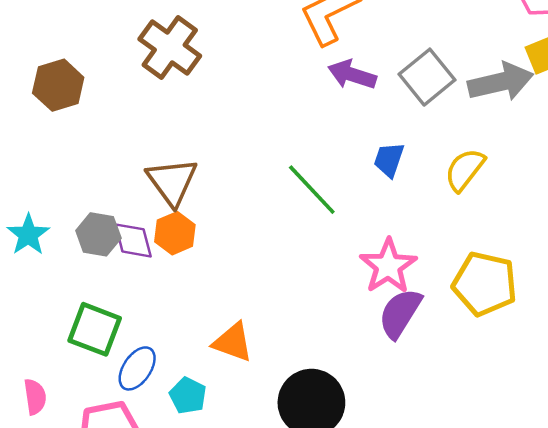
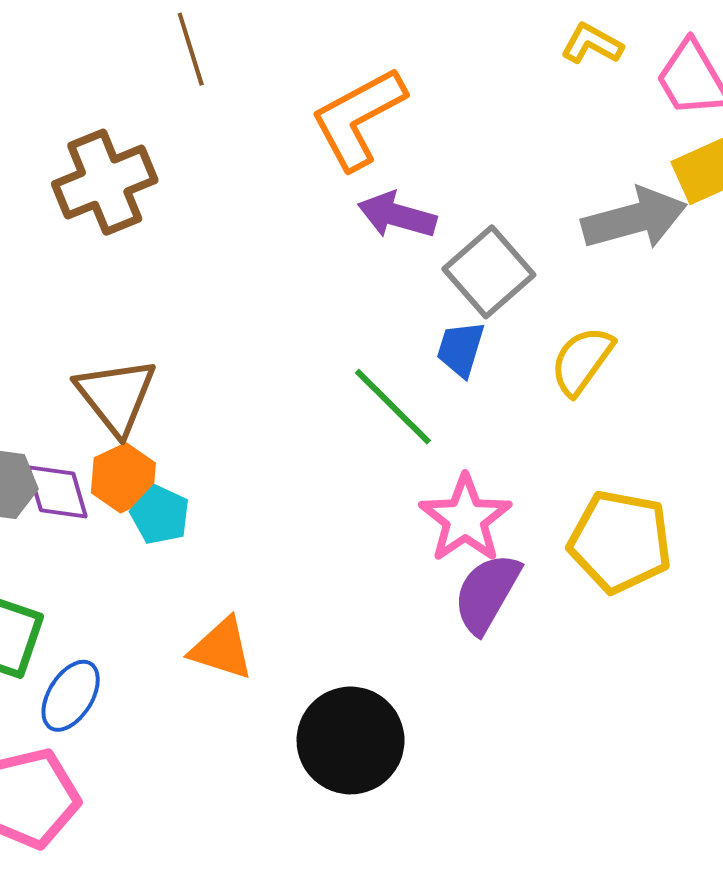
brown cross: (170, 47) -> (105, 182), turned 34
gray square: (427, 77) -> (489, 272), moved
green line: (312, 190) -> (393, 407), moved
cyan pentagon: (188, 396) -> (160, 515), moved

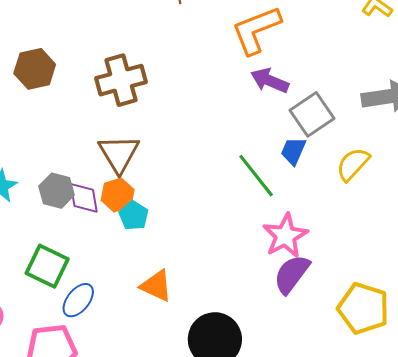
brown cross: (105, 182) -> (121, 80), moved
yellow pentagon: (620, 541) -> (363, 308), moved

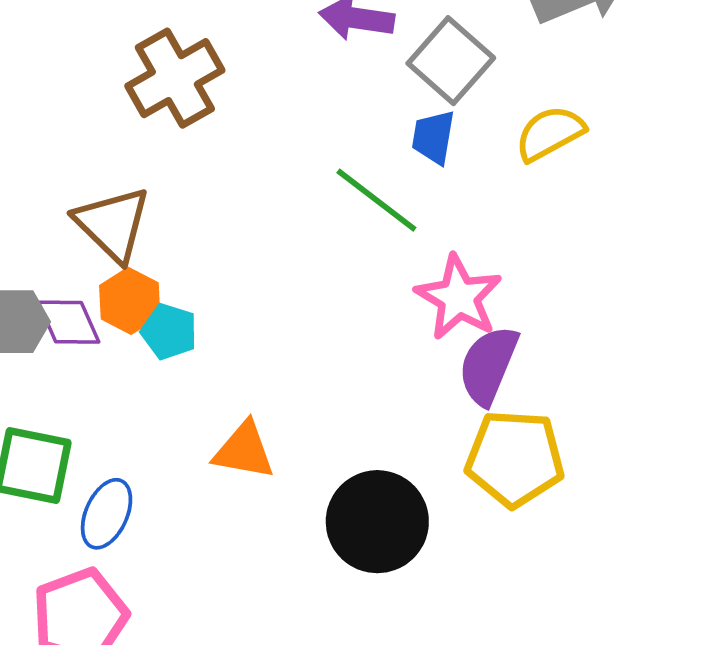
brown cross: (121, 80) -> (175, 78), moved
yellow semicircle: (353, 164) -> (550, 133), turned 33
yellow pentagon: (363, 308) -> (515, 458), moved

